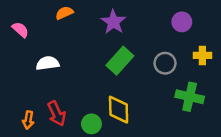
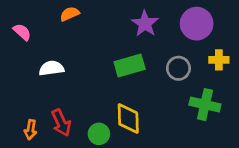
purple star: (113, 22) -> (145, 24), moved
purple circle: (182, 22) -> (197, 24), size x1.5
green rectangle: (120, 61) -> (130, 65), turned 32

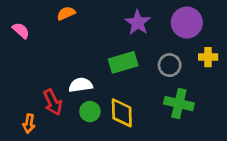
white semicircle: (51, 68) -> (81, 85), moved
green cross: (205, 105) -> (179, 104), moved
red arrow: (61, 123) -> (53, 102), moved
green circle: (99, 134) -> (90, 112), moved

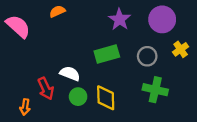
pink semicircle: (21, 31) -> (18, 26), size x1.6
yellow cross: (208, 57) -> (181, 49), turned -35
white semicircle: (81, 85) -> (70, 74), turned 30

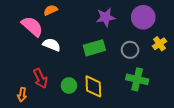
purple star: (120, 19) -> (106, 17), turned 30
pink semicircle: (18, 26) -> (32, 26), moved
white semicircle: (70, 74) -> (52, 45), moved

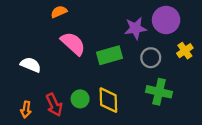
purple star: (106, 17) -> (135, 28), moved
pink semicircle: (32, 26) -> (73, 44), moved
white semicircle: (52, 45) -> (31, 65), moved
red arrow: (40, 78) -> (54, 105), moved

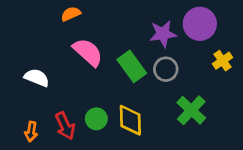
green rectangle: (110, 55) -> (132, 66), turned 70
gray circle: (151, 58) -> (166, 69), moved
green cross: (159, 92) -> (191, 110), turned 30

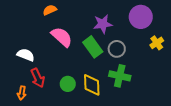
purple star: (163, 34) -> (103, 24), moved
green cross: (191, 110) -> (120, 76), moved, turned -30
red arrow: (65, 126) -> (38, 78), moved

